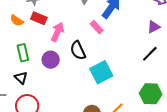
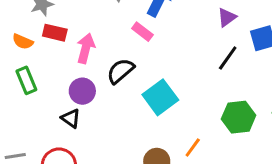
black semicircle: (78, 50) -> (120, 71), turned 84
green rectangle: (23, 53) -> (26, 80), moved
black triangle: (21, 78) -> (71, 118), moved

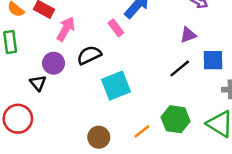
orange line: (193, 147) -> (142, 131), moved

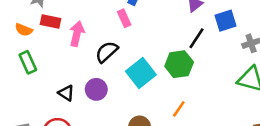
pink rectangle: (116, 28) -> (124, 18), turned 30
purple circle: (53, 63) -> (96, 89), moved
green hexagon: (176, 119) -> (179, 64), moved

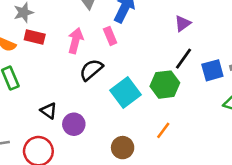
blue square: (226, 21) -> (212, 70), moved
pink arrow: (77, 34) -> (76, 41), moved
purple circle: (96, 89) -> (74, 124), moved

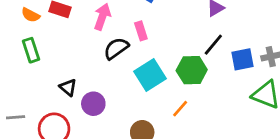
pink rectangle: (110, 36) -> (141, 31), moved
orange line: (163, 130) -> (180, 109), moved

